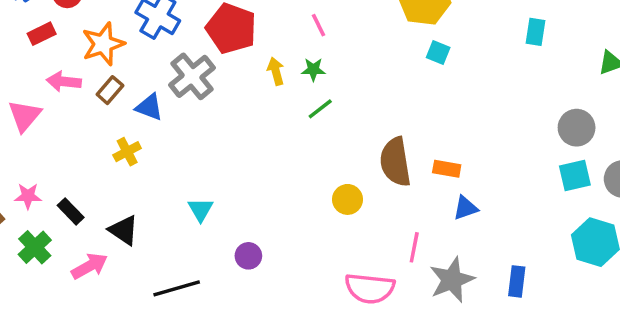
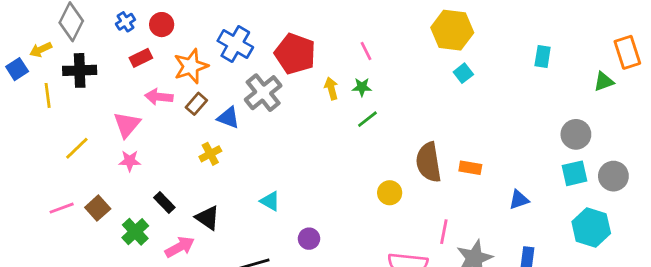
cyan square: (438, 52) -> (463, 73), turned 30
pink star: (28, 196) -> (130, 161), moved
blue triangle: (465, 208) -> (519, 200), moved
cyan triangle: (201, 210) -> (270, 201), turned -30

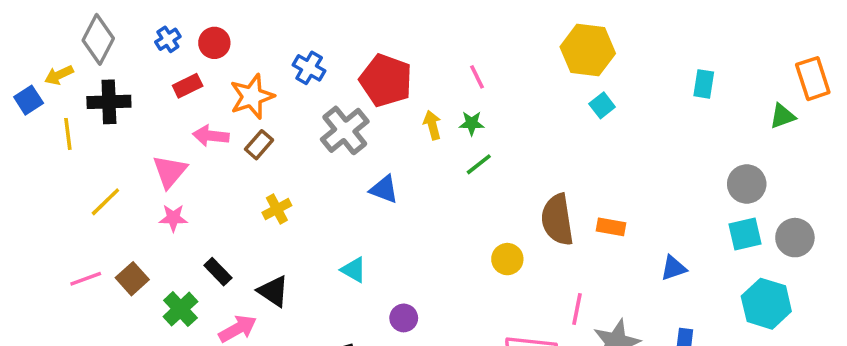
blue cross: (235, 44) -> (309, 68), size x0.7
blue triangle: (228, 118) -> (384, 189), moved

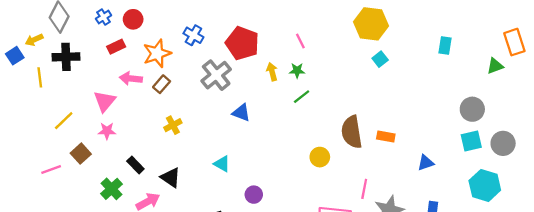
brown square: (132, 279) -> (81, 154), moved

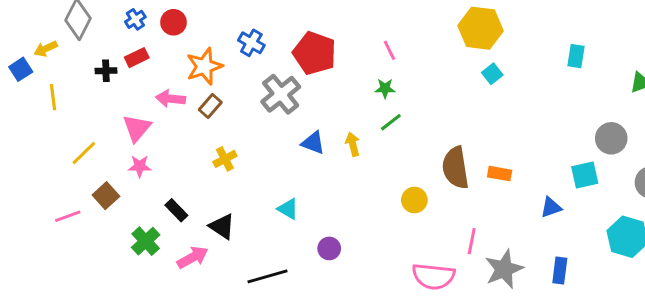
red rectangle: (116, 47) -> (137, 58), moved
black cross: (66, 57) -> (106, 71), moved, size x0.6
yellow arrow: (272, 72) -> (353, 144), moved
cyan square: (471, 141) -> (585, 175), moved

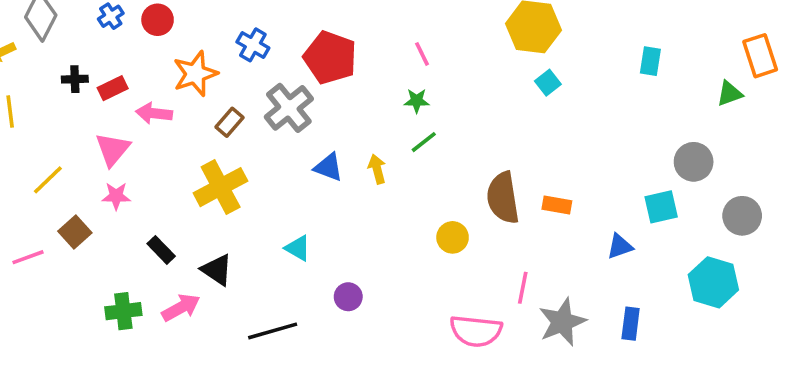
red rectangle: (137, 58) -> (113, 88), moved
brown rectangle: (210, 106) -> (230, 122), moved
yellow cross: (225, 159) -> (221, 187), size x1.8
green cross: (146, 241) -> (123, 311), moved, turned 36

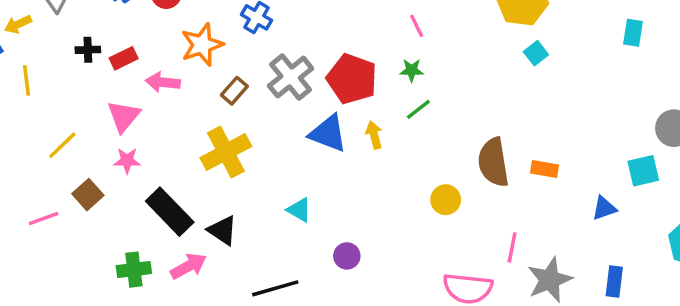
red pentagon: (330, 58) -> (352, 79), moved
blue triangle: (328, 167) -> (328, 133), size x1.4
black rectangle: (161, 250) -> (170, 212), size x1.8

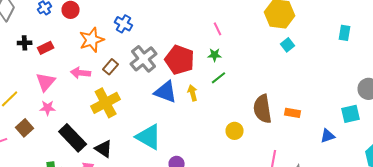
pink arrow: (163, 82) -> (81, 73), moved
cyan triangle: (299, 210) -> (149, 137), size x1.8

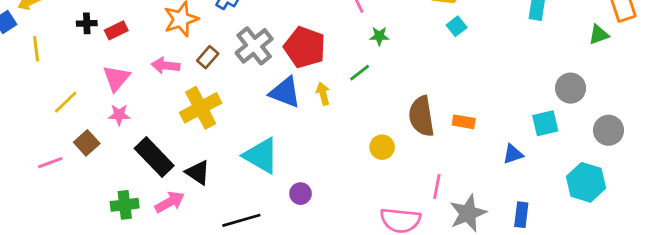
green star: (215, 55) -> (379, 36), moved

